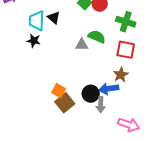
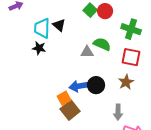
blue arrow: (109, 89) -> (79, 86), moved
orange square: (59, 91) -> (64, 98), turned 32
black circle: (91, 94) -> (96, 85), moved
gray arrow: (101, 105) -> (118, 112), moved

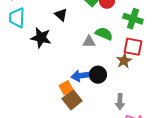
cyan trapezoid: (42, 28) -> (17, 18), moved
black star: (39, 48) -> (41, 38), size x1.5
brown star: (126, 82) -> (124, 61), moved

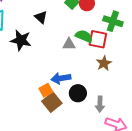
red square: (133, 47) -> (98, 39), moved
black circle: (98, 75) -> (78, 93), moved

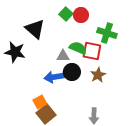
black triangle: (41, 17) -> (35, 29), size x1.5
blue arrow: (61, 78) -> (54, 77), moved
black circle: (78, 93) -> (72, 72), moved

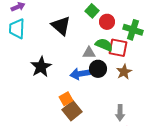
red circle: (81, 15) -> (107, 22), moved
black star: (15, 52) -> (41, 67), moved, turned 30

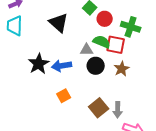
blue arrow: (80, 74) -> (62, 66), moved
brown square: (72, 111) -> (99, 108), moved

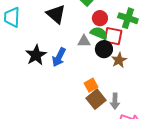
red circle: (105, 19) -> (100, 18), moved
blue arrow: (62, 66) -> (59, 57), turned -54
black circle: (96, 66) -> (104, 49), moved
orange square: (64, 96) -> (91, 85), moved

